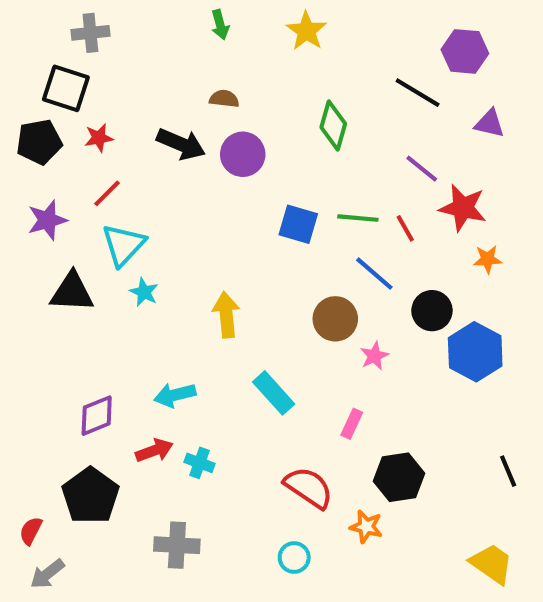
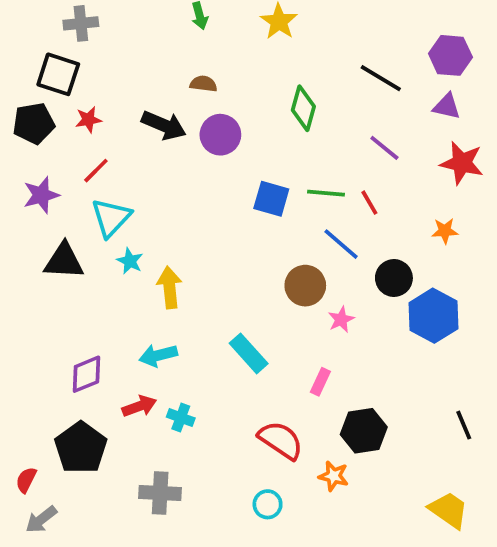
purple hexagon: (465, 51) -> (450, 55), moved
red star: (463, 208) -> (462, 163), moved
yellow arrow: (226, 315) -> (169, 287), moved

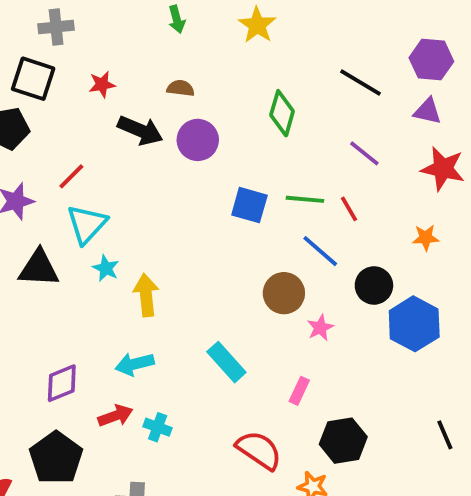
red star: (88, 120) -> (102, 84), moved

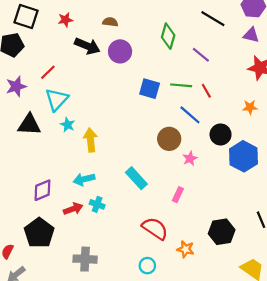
purple line: (364, 153) -> (201, 55), moved
cyan cross: (158, 427) -> (97, 204), moved
black hexagon: (343, 441) -> (222, 232), moved

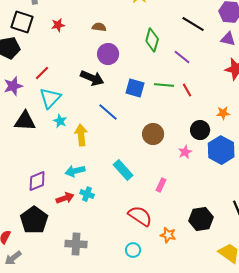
black arrow: (87, 46) -> (92, 78), moved
orange star: (250, 107) -> (223, 113), moved
blue line: (190, 115) -> (108, 112), moved
pink star: (190, 159) -> (185, 152), moved

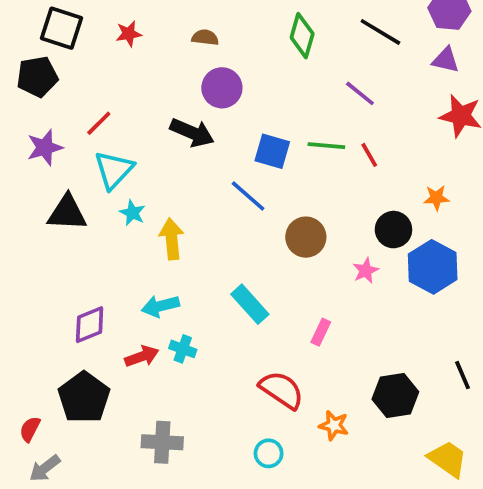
green diamond: (152, 40) -> (302, 36), moved
blue line: (108, 112) -> (248, 196), moved

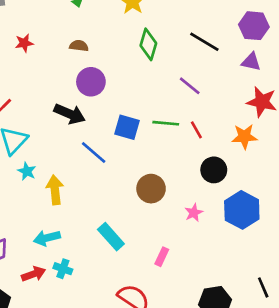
blue line: (248, 196) -> (94, 153), moved
orange star: (436, 198) -> (244, 137), moved, size x1.4
black circle: (393, 230) -> (214, 170), moved

